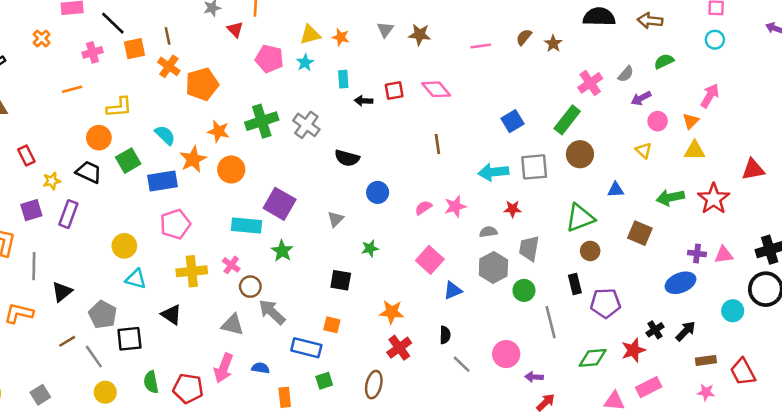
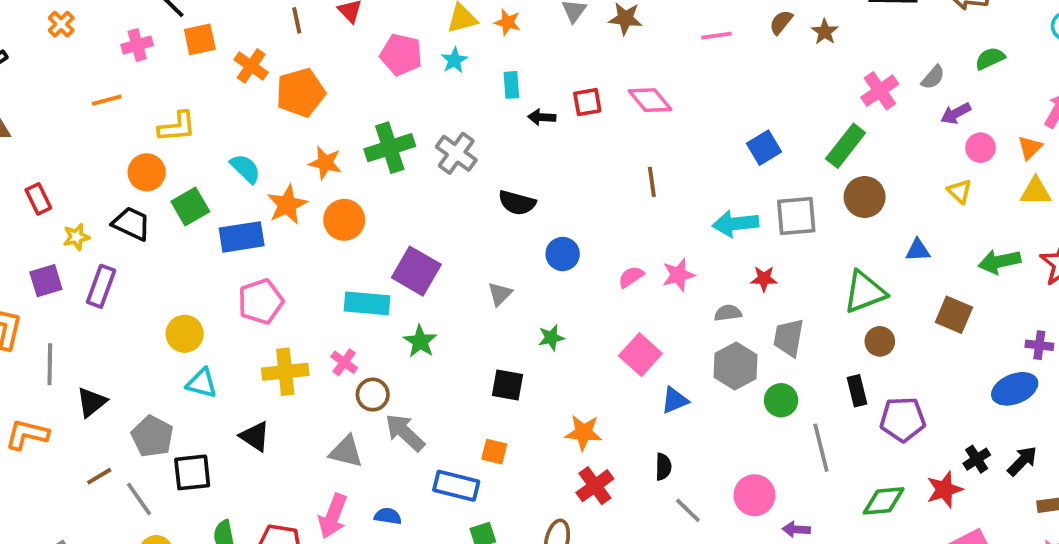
brown line: (168, 36) -> (297, 20), moved

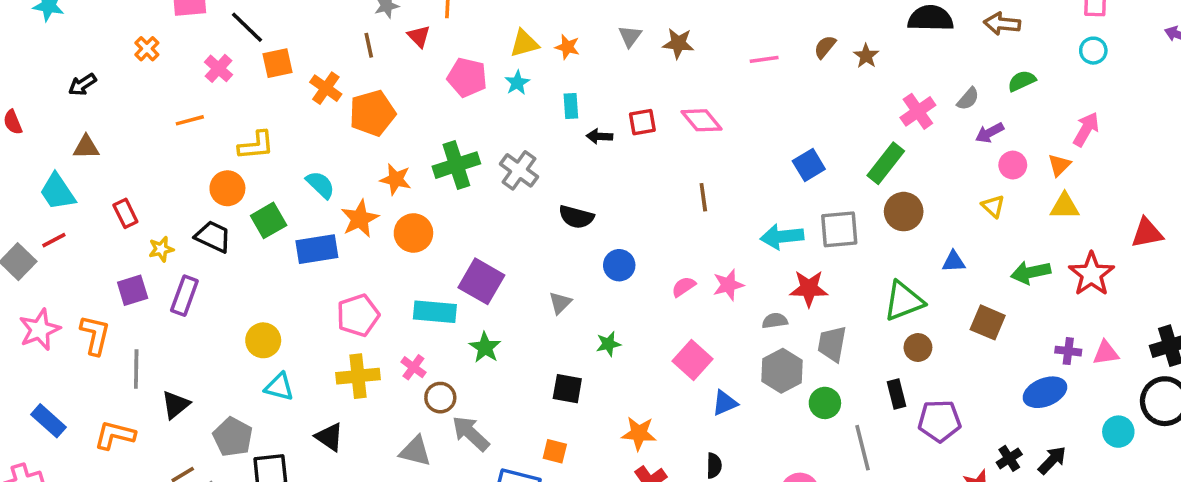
pink cross: (137, 45) -> (218, 68), turned -32
red star: (764, 279) -> (809, 288), size x1.5
pink pentagon: (261, 301) -> (358, 315), moved

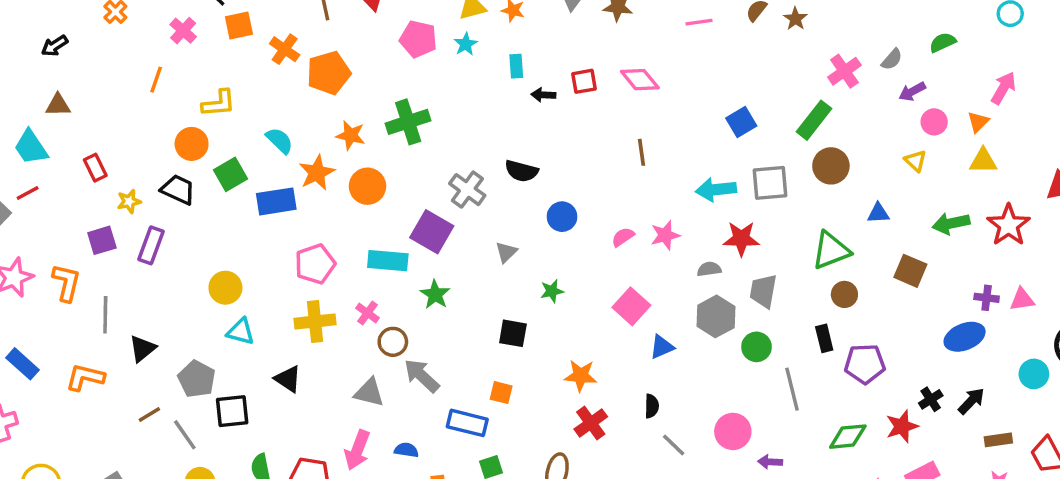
orange line: (190, 120) -> (156, 80), turned -56
gray cross: (519, 170) -> (467, 190), moved

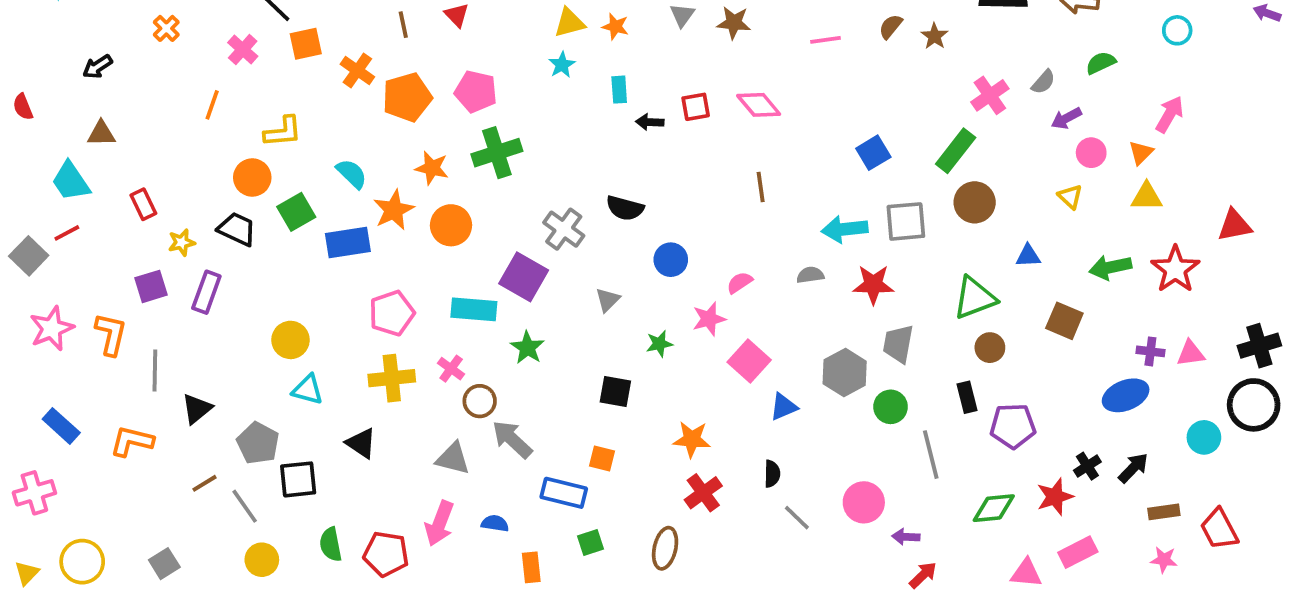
pink pentagon: (418, 39) -> (476, 92), moved
pink star: (665, 235) -> (709, 319), moved
gray semicircle: (709, 269) -> (810, 275), moved

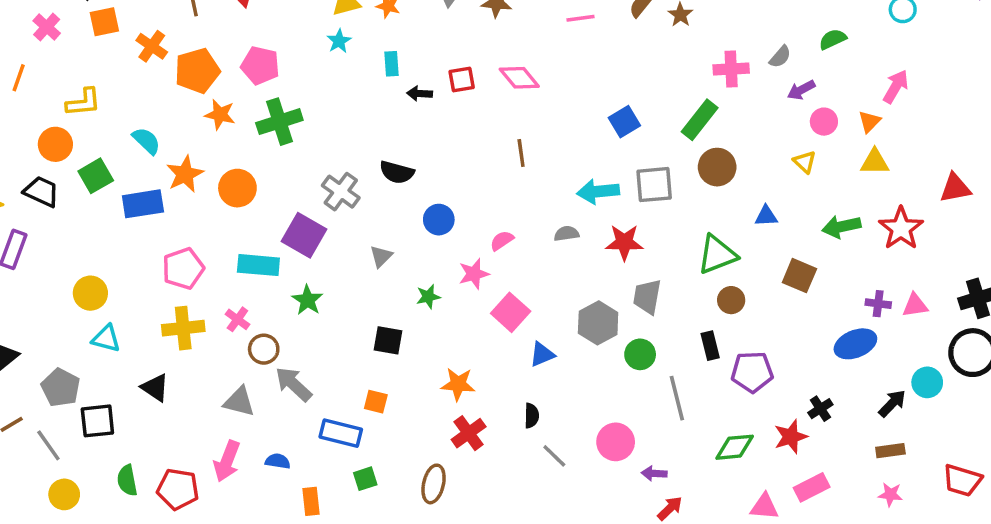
pink cross: (990, 95) -> (731, 69), turned 32
orange star: (432, 168) -> (220, 115), moved
black arrow: (1133, 468) -> (892, 403), moved
red trapezoid: (1219, 529) -> (962, 480), moved, turned -45

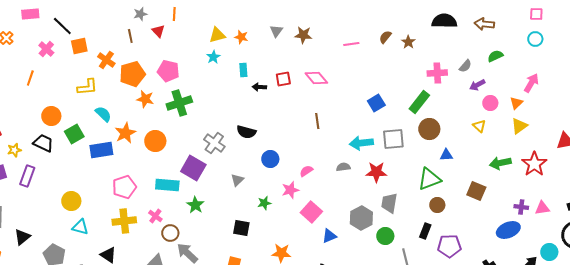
yellow L-shape: (83, 102) -> (87, 87), moved
yellow triangle: (875, 162) -> (519, 126), turned -36
blue triangle: (766, 216) -> (446, 155), moved
black rectangle: (710, 346) -> (425, 231), turned 35

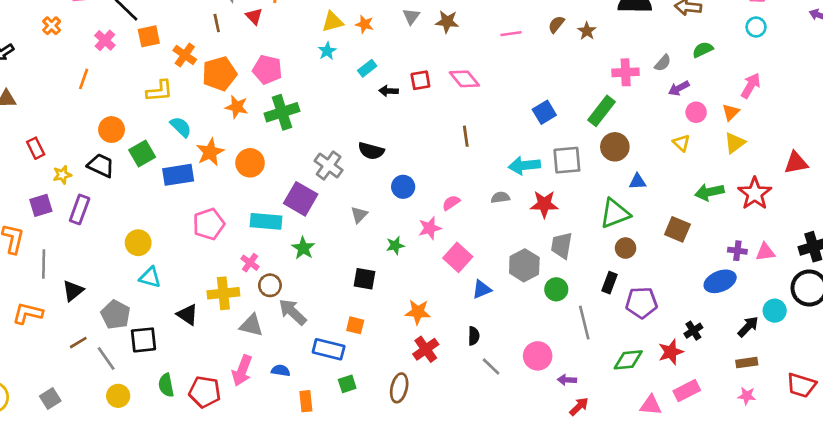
cyan rectangle: (243, 70) -> (367, 68), turned 56
yellow cross: (124, 221) -> (223, 293), moved

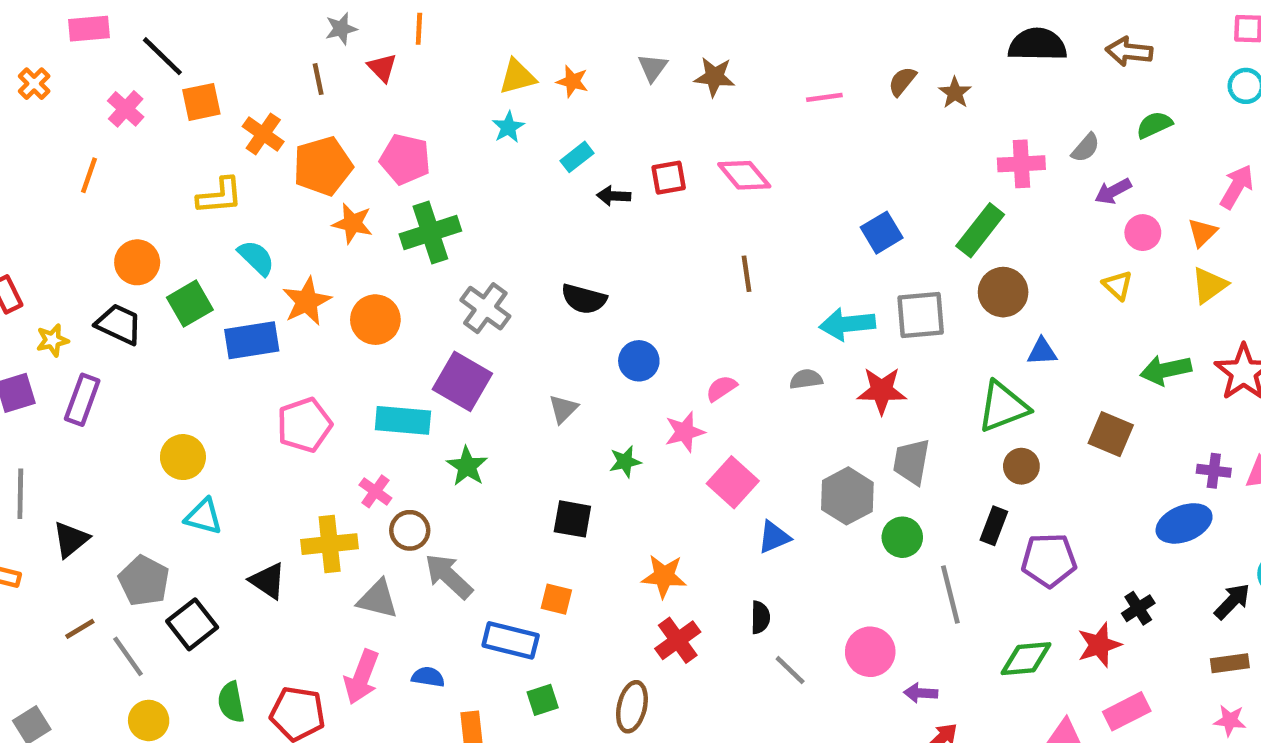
gray cross: (329, 165) -> (485, 308), moved
black square: (143, 340) -> (192, 624), turned -32

